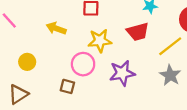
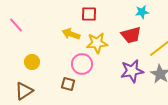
yellow arrow: (56, 28) -> (71, 34), moved
purple star: (122, 73) -> (132, 71), moved

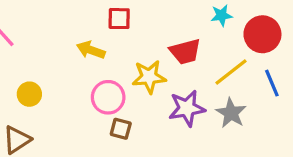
cyan star: (142, 12) -> (222, 15), moved
yellow star: (97, 43) -> (149, 77), moved
brown square: (68, 84) -> (121, 129), moved

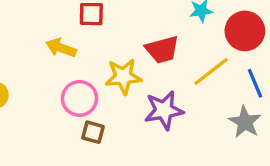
gray star: (231, 113) -> (245, 122), moved

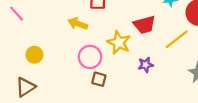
yellow star: (123, 77) -> (119, 43), turned 30
purple star: (164, 110) -> (146, 65), size x0.6

